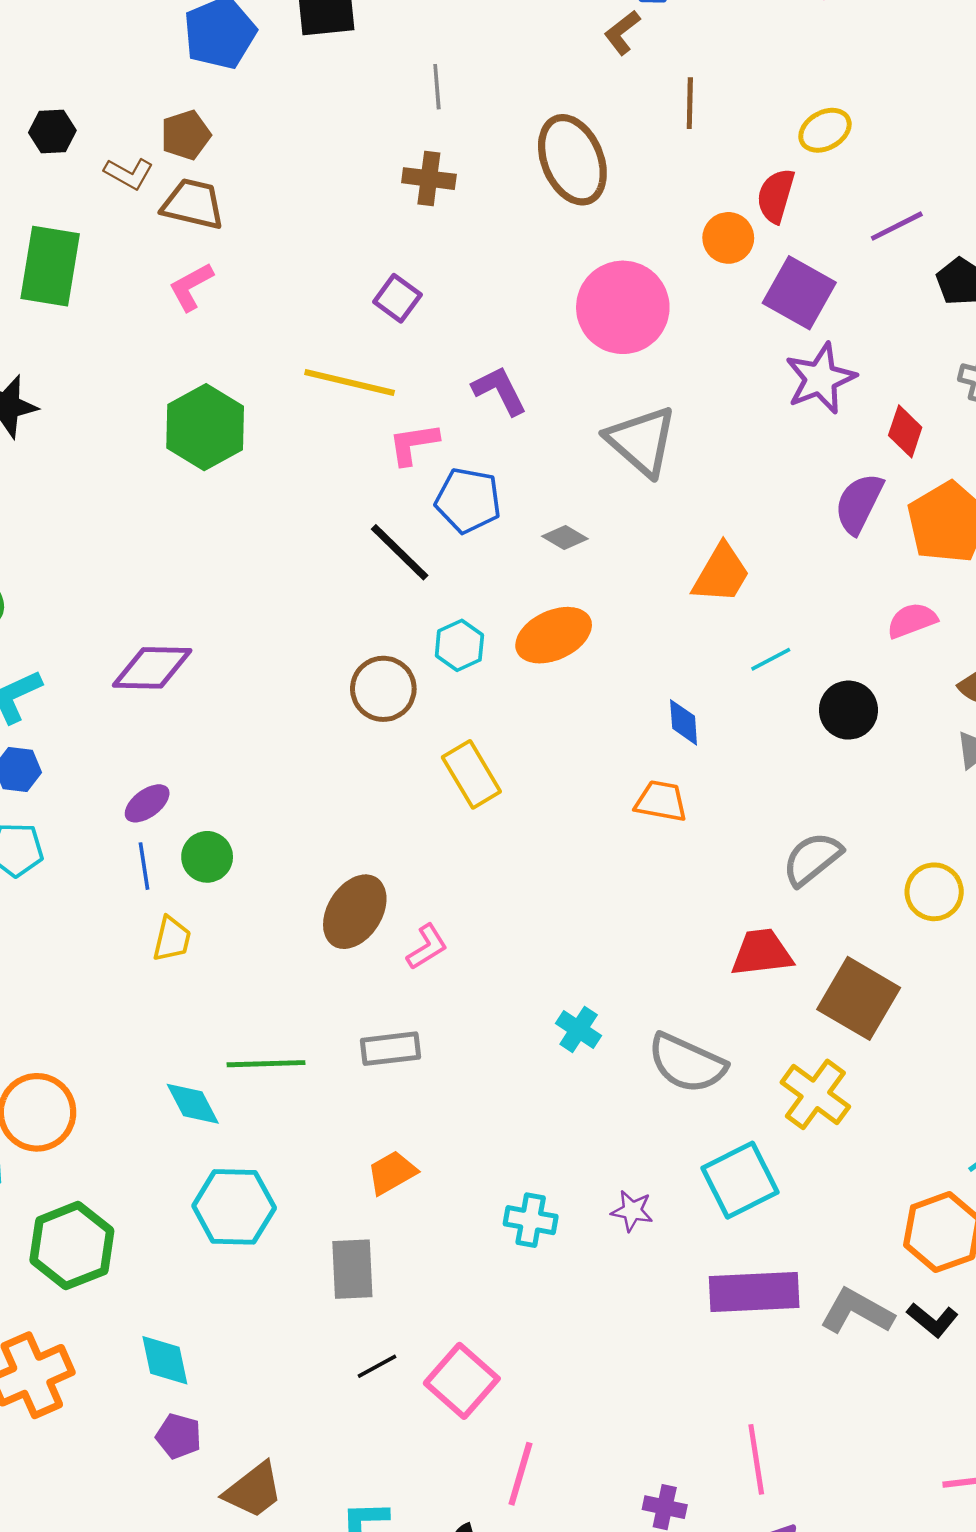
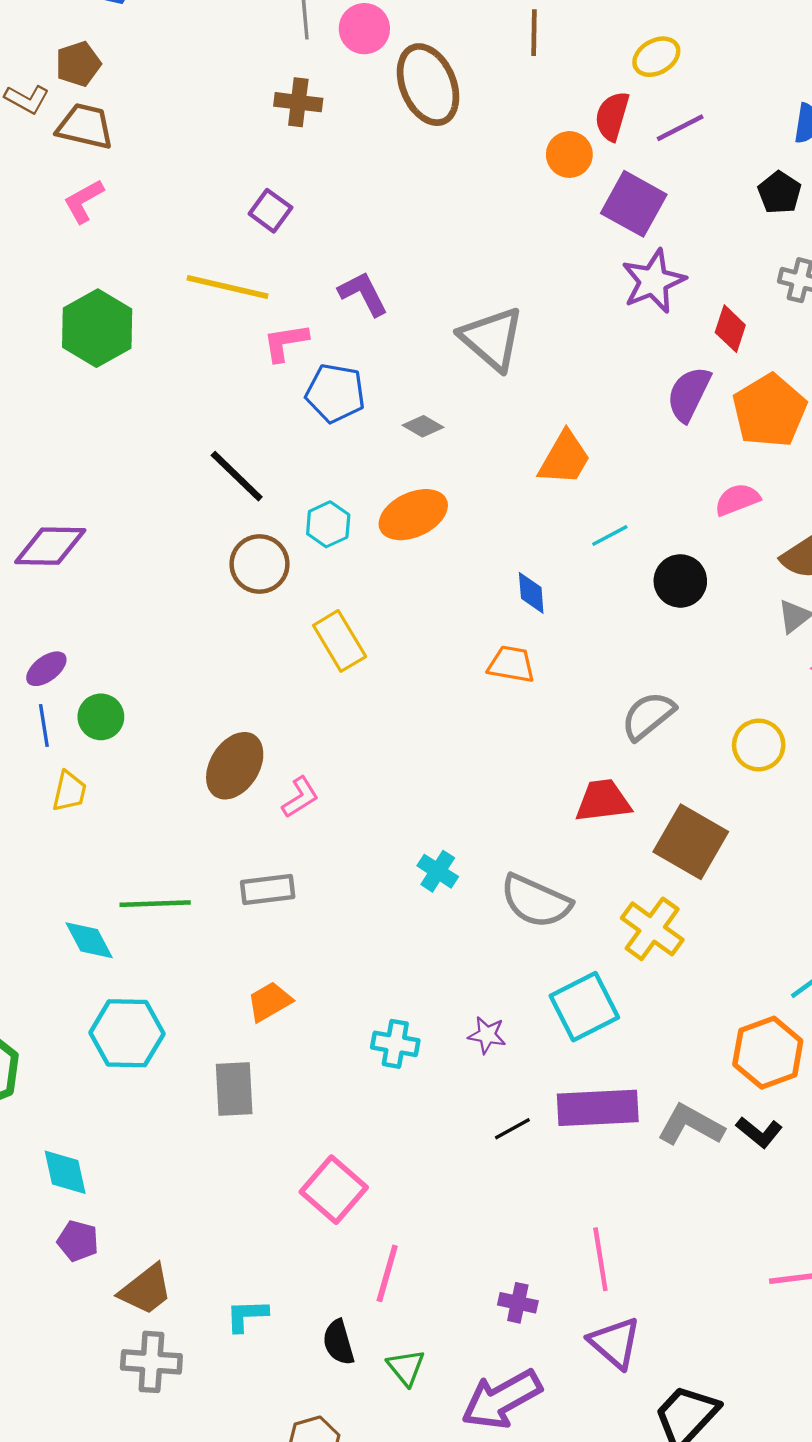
purple line: (897, 226) -> (680, 128), moved
pink circle: (623, 307) -> (364, 29), moved, size x0.6
black line: (400, 552) -> (237, 476), moved
black line: (377, 1366) -> (512, 1129), moved

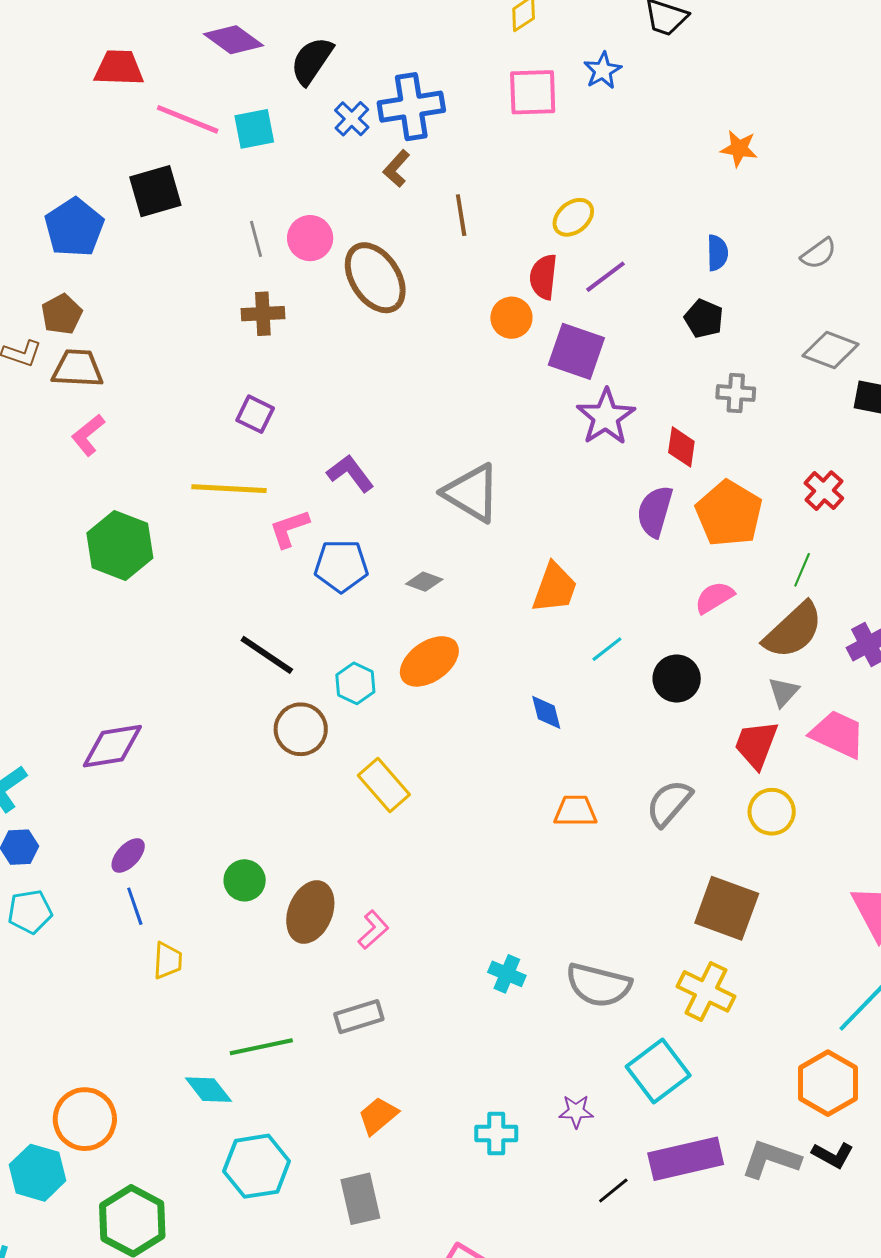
orange trapezoid: (511, 664) -> (575, 811), moved
green circle: (101, 717) -> (245, 880), moved
red trapezoid: (603, 801) -> (756, 744), moved, turned -52

